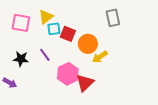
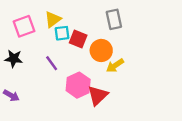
gray rectangle: (113, 18) -> (114, 19), moved
pink square: (21, 23) -> (24, 26), turned -30
black star: (21, 59) -> (14, 59), moved

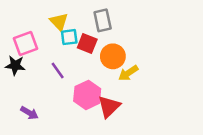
yellow triangle: (53, 19) -> (59, 22), turned -36
gray rectangle: (114, 19) -> (103, 20), moved
pink square: (24, 26) -> (26, 43), moved
purple arrow: (11, 95) -> (29, 113), moved

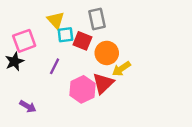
black star: (15, 65) -> (14, 61), turned -30
purple line: (58, 70) -> (55, 66), turned 63
red triangle: (109, 106) -> (103, 83), moved

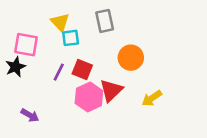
pink square: (24, 41) -> (26, 45), turned 30
red square: (82, 41) -> (82, 69), moved
orange circle: (107, 53) -> (131, 58), moved
yellow arrow: (121, 69) -> (152, 98), moved

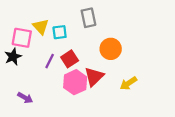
yellow triangle: (60, 22) -> (41, 27), moved
red square: (82, 69) -> (70, 59), turned 35

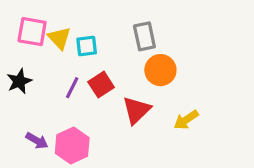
gray rectangle: (88, 18) -> (144, 36), moved
pink square: (22, 38) -> (32, 32), moved
pink hexagon: (75, 82) -> (72, 145), moved

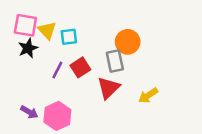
gray rectangle: (144, 36) -> (115, 61), moved
orange circle: (160, 70) -> (128, 42), moved
black star: (19, 81) -> (28, 48), moved

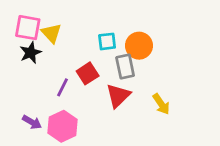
cyan square: (69, 37) -> (107, 41), moved
purple line: (57, 70) -> (63, 87), moved
yellow arrow: (148, 96) -> (161, 104), turned -90

